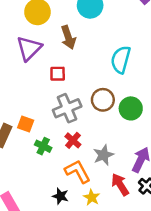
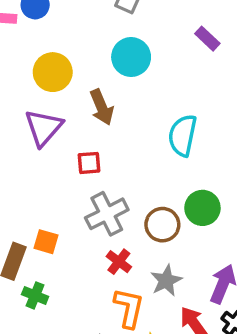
brown circle: (103, 100) -> (162, 225), moved
green cross: (43, 146) -> (35, 295), moved
orange L-shape: (78, 171) -> (129, 308), turned 44

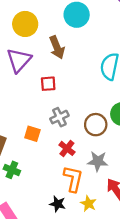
gray cross: (107, 214) -> (59, 117), size x0.7
orange square: (46, 242) -> (32, 134), moved
gray star: (166, 281) -> (98, 161), turned 30

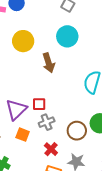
purple triangle: (19, 60) -> (16, 109), moved
red square: (48, 84) -> (39, 104), moved

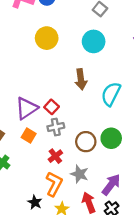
brown arrow: (49, 63) -> (81, 79), moved
red square: (39, 104) -> (52, 107), turned 32

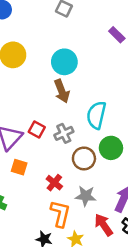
cyan circle: (94, 41) -> (64, 62), moved
cyan semicircle: (111, 94) -> (96, 115), moved
gray cross: (56, 127) -> (64, 133), moved

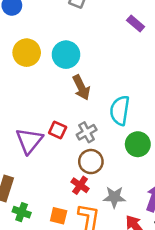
cyan circle: (64, 62) -> (66, 55), moved
brown circle: (84, 158) -> (91, 162), moved
orange square: (19, 167) -> (59, 216), moved

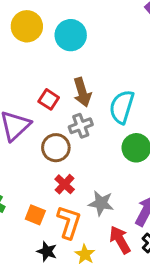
brown arrow: (81, 87) -> (82, 92), moved
red square: (58, 130) -> (49, 99), moved
brown circle: (91, 162) -> (56, 148), moved

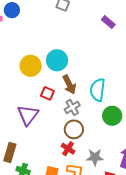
yellow circle: (27, 26) -> (31, 66), moved
cyan circle: (71, 35) -> (57, 60), moved
brown circle: (56, 148) -> (74, 129), moved

